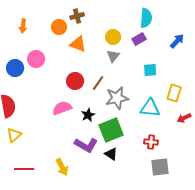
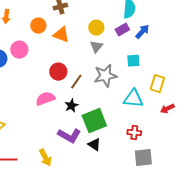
orange circle: (59, 27) -> (38, 26), moved
blue arrow: (177, 41) -> (142, 32), moved
brown line: (98, 83) -> (76, 82), moved
gray star: (117, 98) -> (105, 76), moved

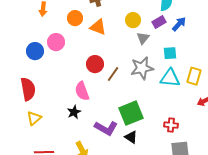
gray triangle: (96, 47) -> (143, 38), moved
pink semicircle: (45, 99) -> (82, 91), turned -90
cyan triangle: (133, 99) -> (170, 78), moved
black star: (71, 106) -> (74, 112), moved

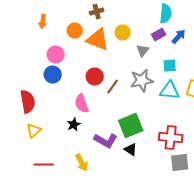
yellow circle: (133, 20) -> (123, 33), moved
orange triangle: (98, 27) -> (98, 40), size x1.4
blue circle: (35, 51) -> (53, 75), moved
red cross: (171, 125) -> (171, 138), size x1.6

